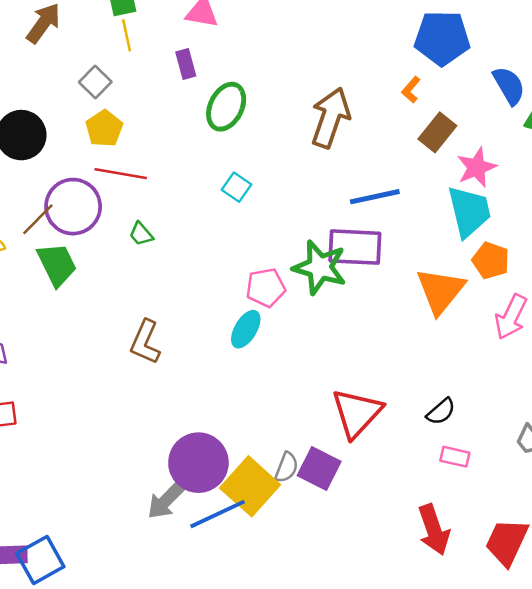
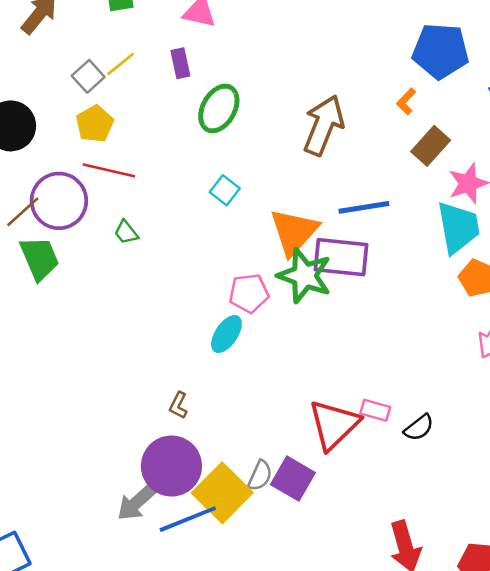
yellow line: (127, 35) -> (121, 64), moved, turned 60
orange triangle: (441, 291) -> (294, 232), moved
brown L-shape: (145, 342) -> (178, 405), moved, size x0.6
pink rectangle: (455, 457) -> (375, 410), moved

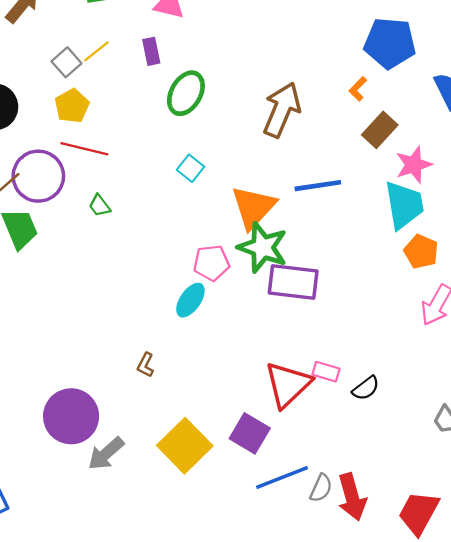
purple rectangle: (341, 257) -> (293, 282), moved
purple circle: (171, 466) -> (71, 416), moved
gray semicircle: (260, 476) -> (321, 488), moved
blue line: (188, 519) -> (282, 477), moved

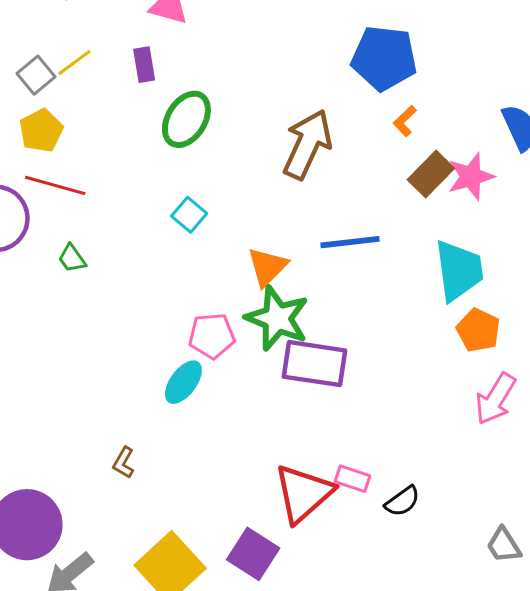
blue pentagon: (390, 43) -> (384, 58), moved
pink star: (414, 165) -> (471, 176), moved
orange triangle: (253, 207) -> (267, 267), size x0.7

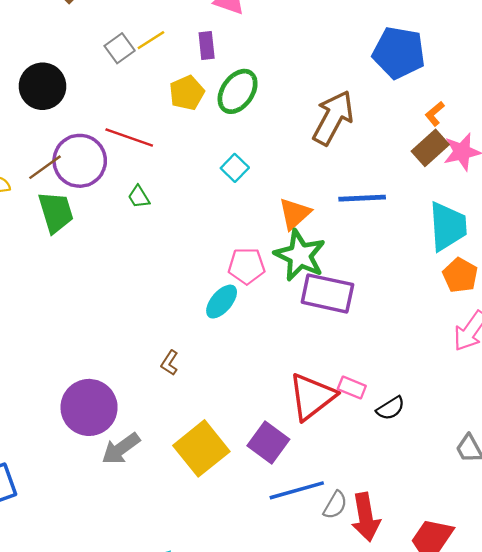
orange L-shape: (405, 121) -> (435, 114), moved
yellow pentagon: (41, 131) -> (187, 93), moved

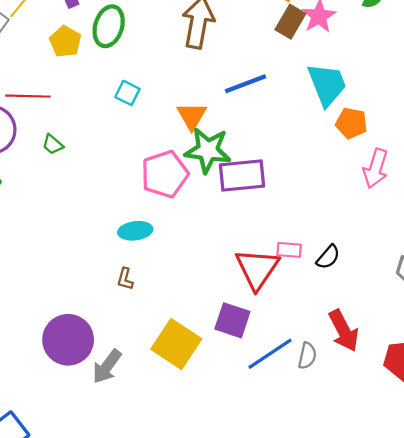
pink pentagon: (247, 266) -> (165, 174), size x1.4
cyan ellipse: (222, 302) -> (135, 231), moved, turned 60
red arrow: (366, 517) -> (344, 331), moved

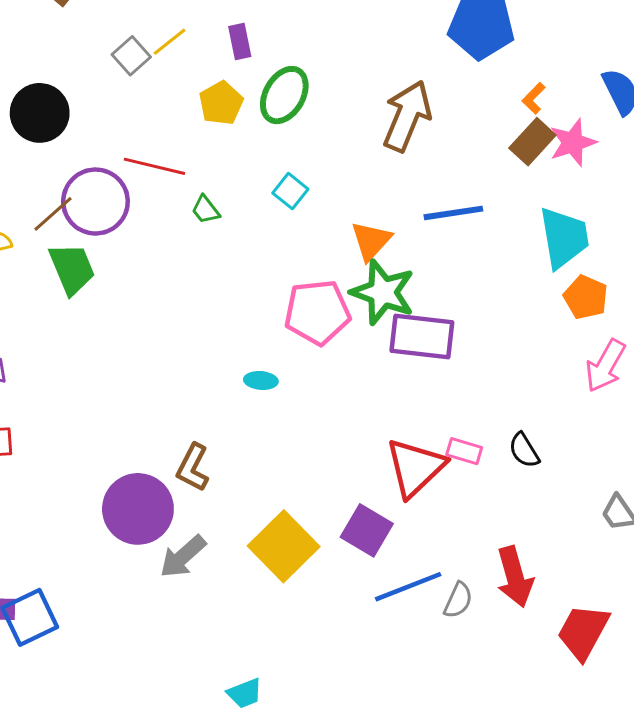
green trapezoid: (53, 144) -> (206, 210), moved
cyan ellipse: (135, 231) -> (261, 380), size x0.7
black semicircle: (328, 257) -> (524, 450), moved, turned 96
brown L-shape: (125, 279) -> (193, 467), moved, size x1.5

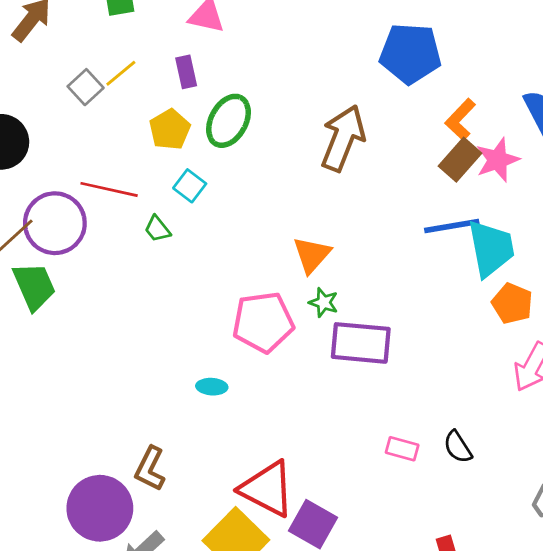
orange L-shape: (534, 98) -> (460, 119), size x1.4
cyan square: (290, 191) -> (190, 186), moved
blue line: (453, 213) -> (452, 226), moved
green star: (383, 292) -> (324, 302), size x0.5
red triangle: (415, 468) -> (267, 489), moved, turned -48

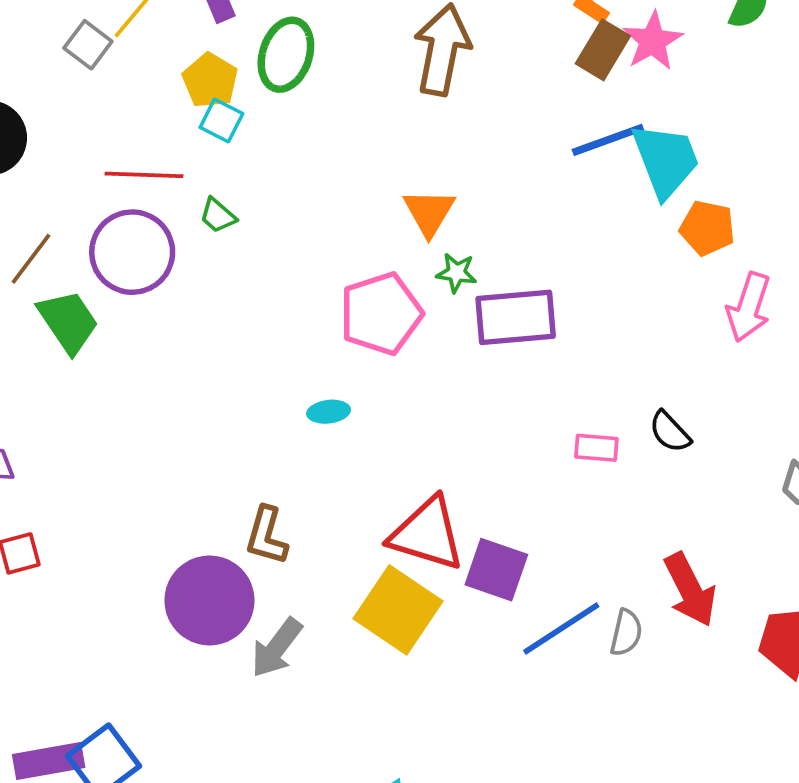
cyan square: (190, 186) -> (221, 120), moved
purple circle: (55, 223) -> (132, 252), moved

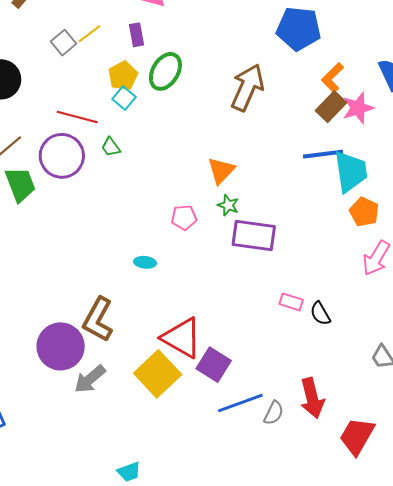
pink pentagon: (381, 314) -> (184, 218), size x0.6
pink rectangle: (596, 448) -> (291, 302), moved
brown L-shape: (267, 536) -> (98, 320), size x1.4

